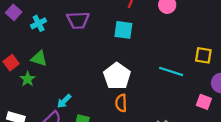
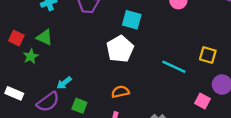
red square: (11, 63) -> (16, 38), turned -35
white pentagon: (117, 76) -> (120, 49), moved
orange semicircle: (121, 103) -> (120, 92), turned 72

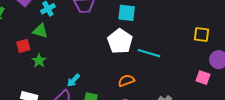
green triangle: (45, 37) -> (40, 31), moved
red square: (16, 38) -> (23, 46), turned -32
cyan line: (174, 67) -> (149, 53), moved

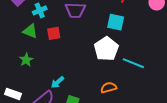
red square: (23, 46) -> (54, 33), moved

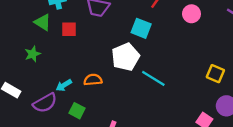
orange semicircle: (109, 88) -> (93, 80), moved

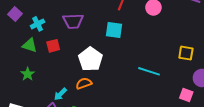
white pentagon: (125, 57) -> (90, 59), moved
cyan line: (153, 78) -> (149, 71), moved

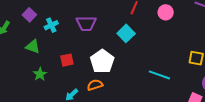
cyan square: (114, 30) -> (126, 33), turned 36
green triangle: (30, 45) -> (33, 47), moved
red square: (53, 46) -> (67, 60), moved

